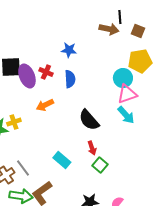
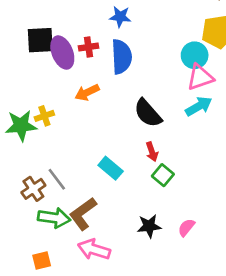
red cross: (46, 72) -> (88, 47), turned -32
blue semicircle: (70, 79) -> (122, 57), size x1.4
cyan arrow: (126, 115) -> (199, 106), turned -78

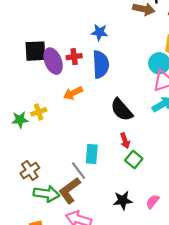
green star: (21, 126) -> (20, 120), size x0.7
cyan rectangle: (111, 168) -> (92, 154), turned 54
gray line: (57, 179) -> (79, 171), moved

